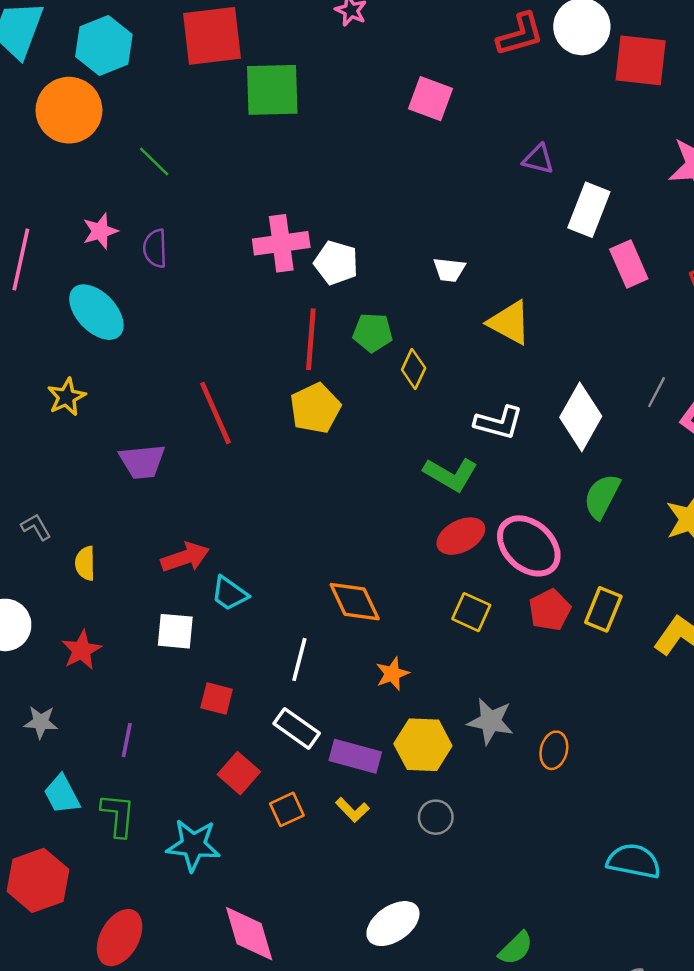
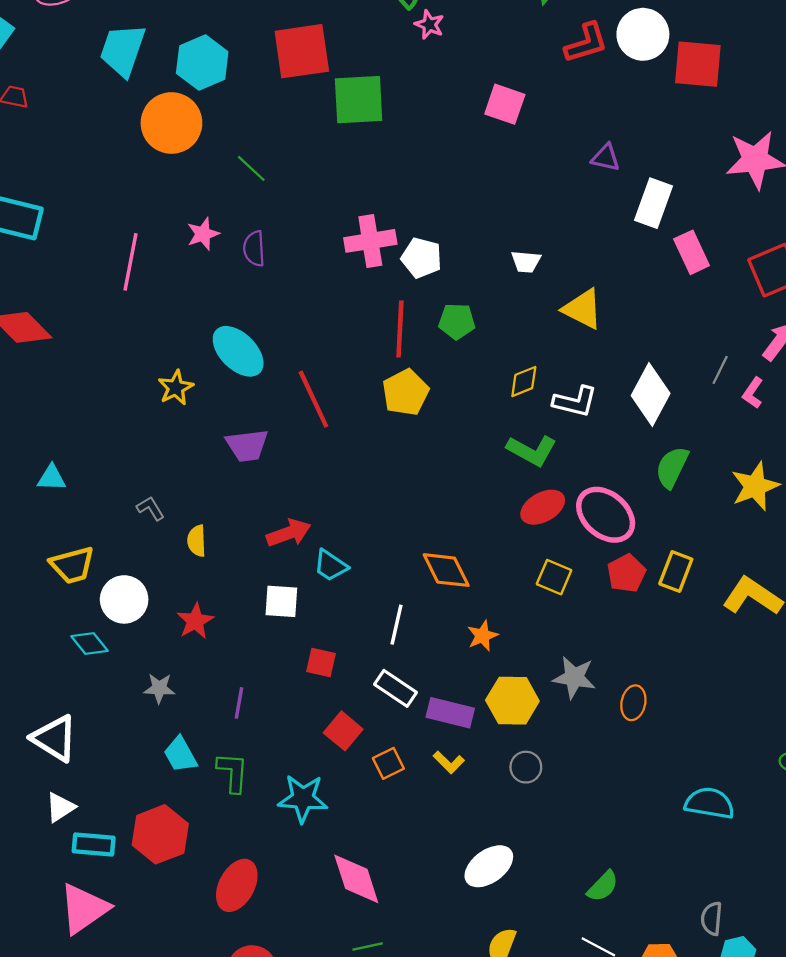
cyan ellipse: (96, 312) -> (238, 351), moved
yellow diamond: (414, 369) -> (524, 382), moved, turned 44

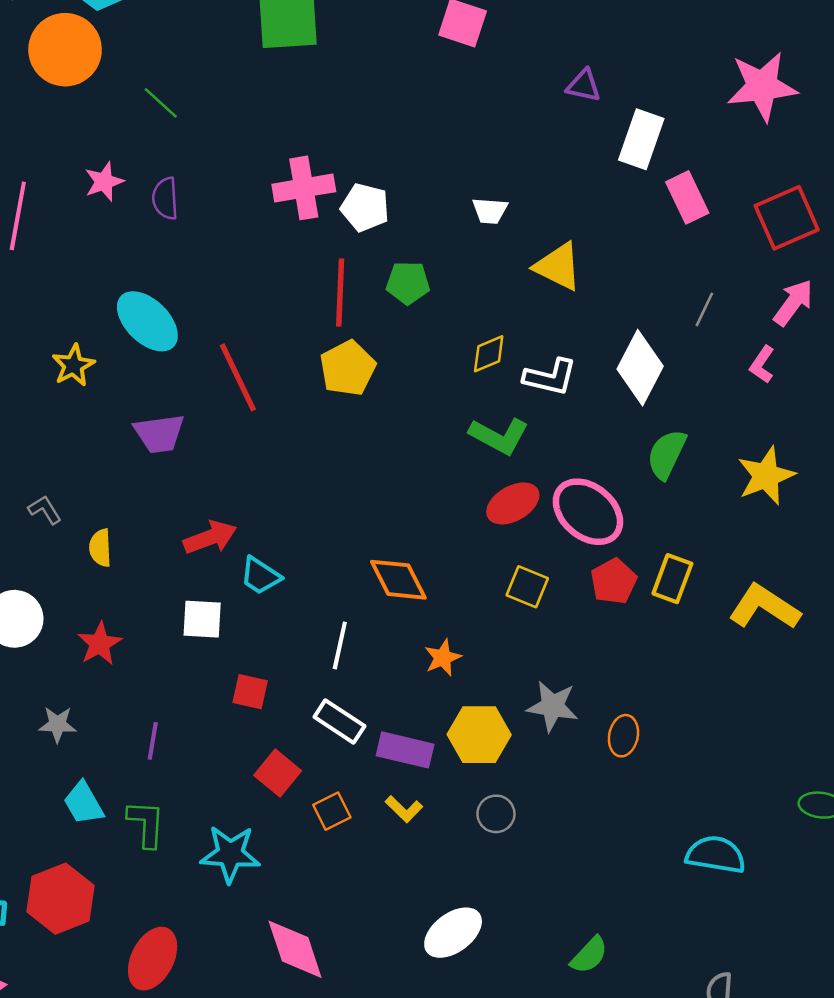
gray line: (720, 370) -> (704, 309), moved

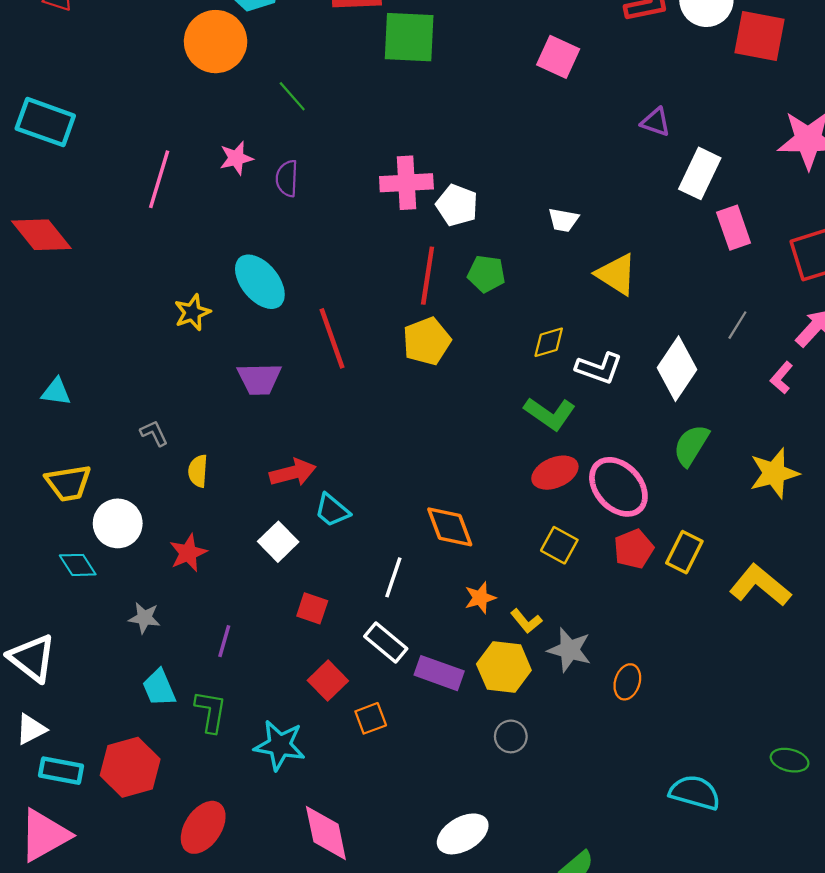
white square: (202, 619) -> (278, 542), turned 36
yellow L-shape: (404, 809) -> (526, 621), moved

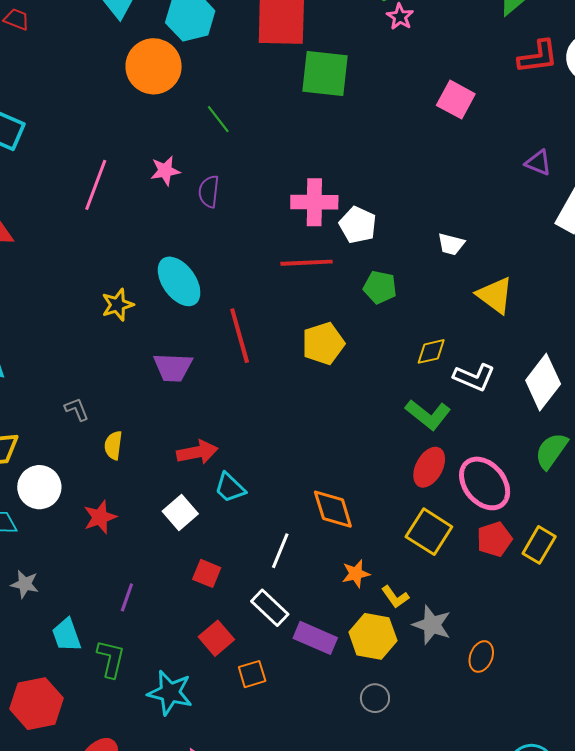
red line: (428, 276) -> (307, 263), moved, turned 75
red ellipse: (555, 473) -> (429, 467), turned -42
yellow square: (559, 545) -> (429, 532), size x1.4
gray star: (144, 618) -> (25, 584), moved

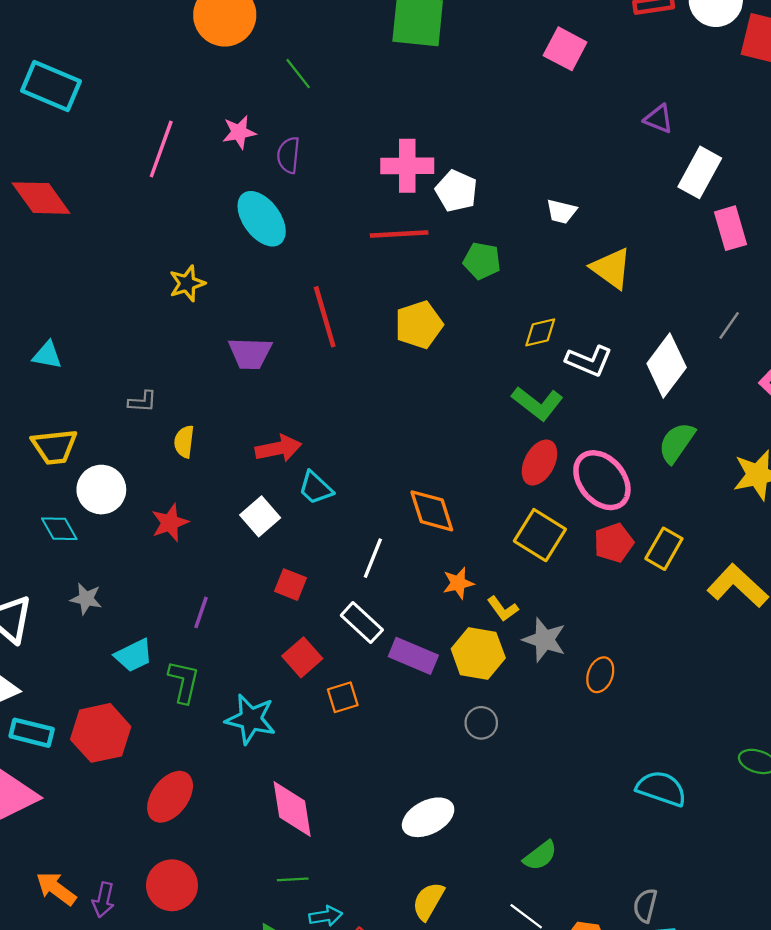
cyan ellipse: (179, 281) -> (262, 219), moved
gray L-shape: (77, 409) -> (142, 402), turned 116
cyan trapezoid: (67, 635) -> (134, 655), turned -96

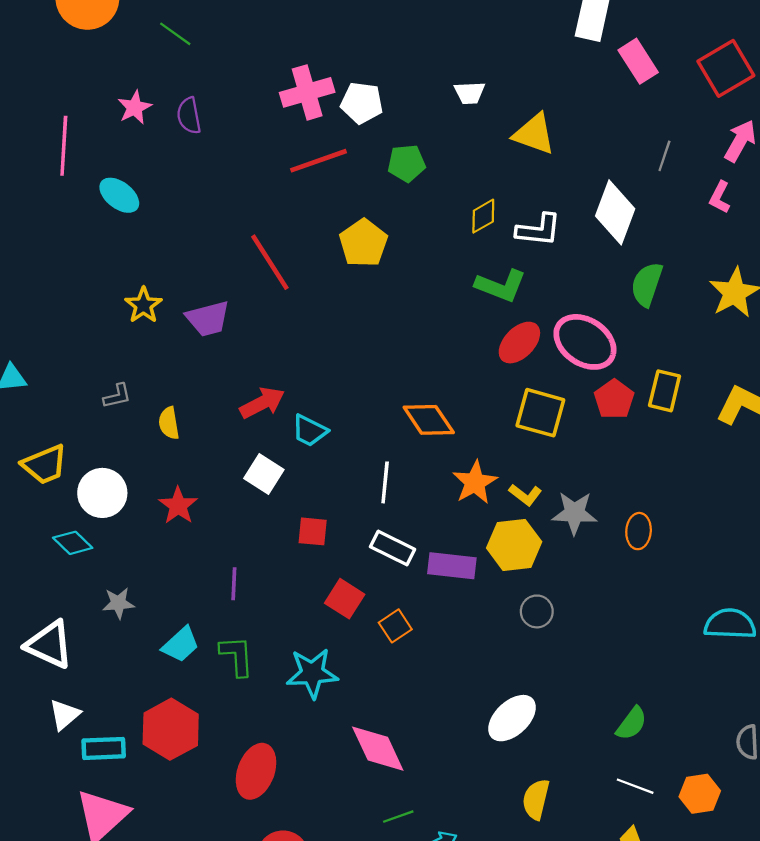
cyan ellipse: (262, 219) -> (119, 195), moved, size x0.7
yellow star: (187, 283) -> (143, 305), moved
red ellipse: (539, 463) -> (519, 343), turned 33
orange star: (458, 583) -> (475, 482), size x1.4

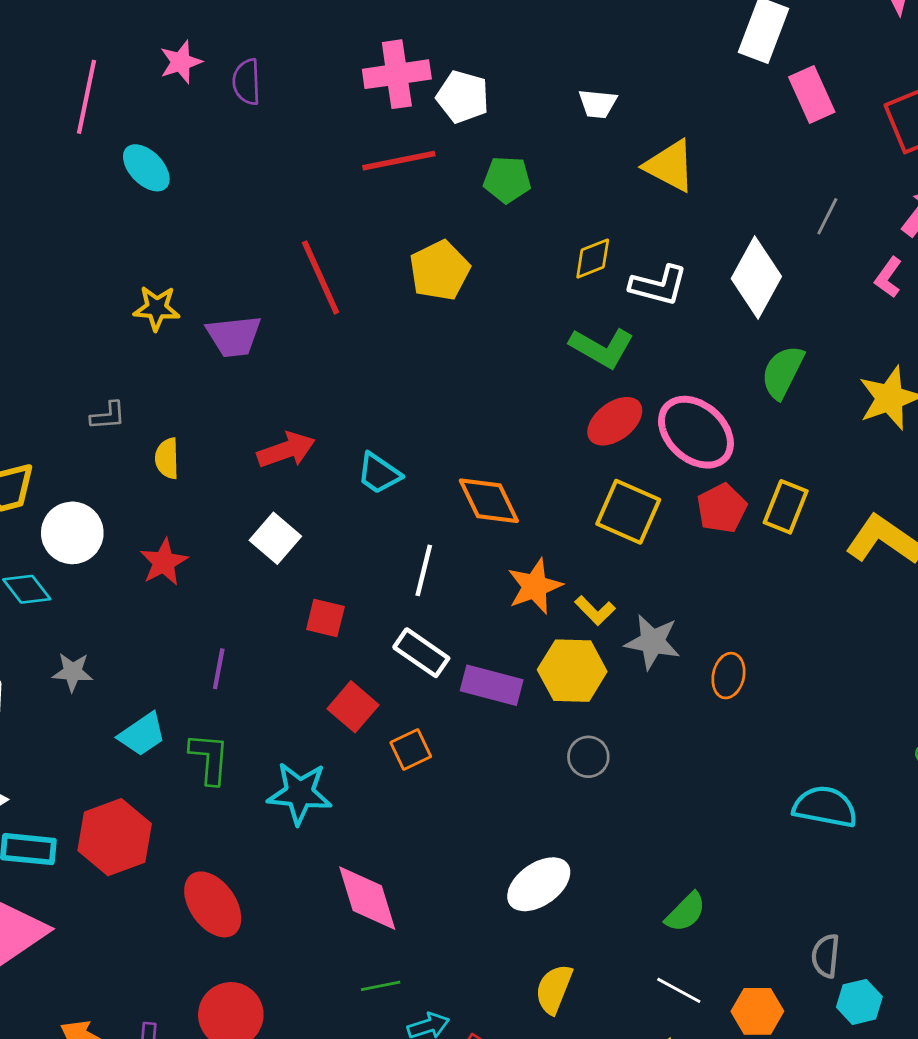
yellow star: (143, 305) -> (157, 308), turned 30
cyan trapezoid: (310, 431) -> (379, 473), moved
red ellipse: (256, 771) -> (213, 904), turned -64

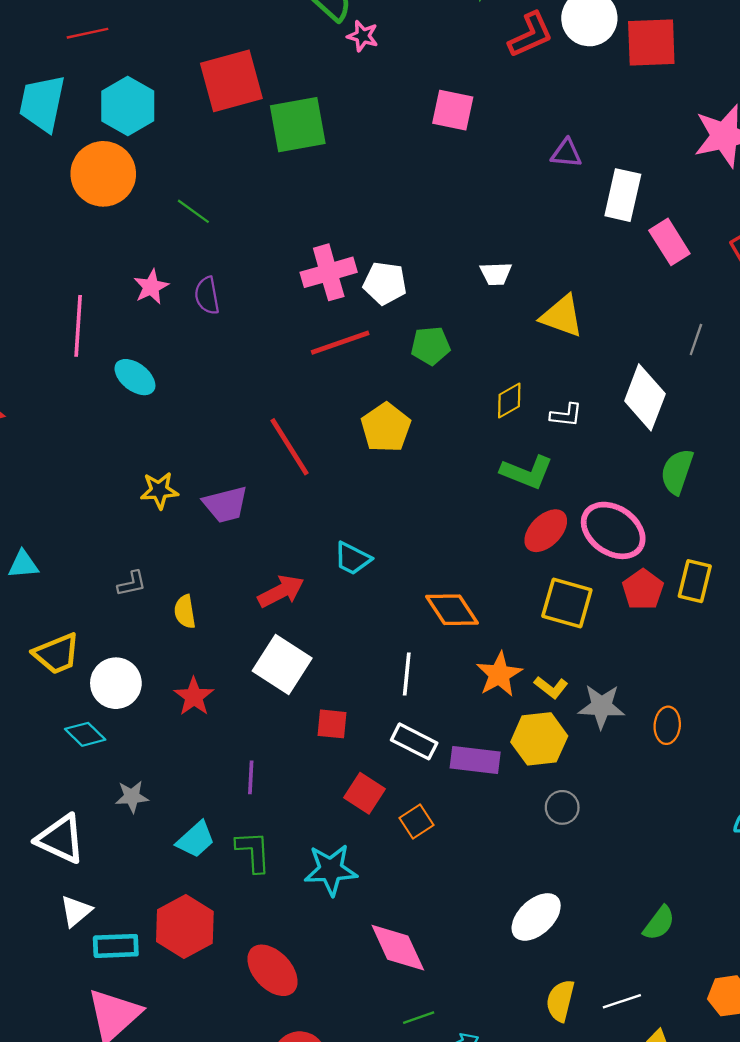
white L-shape: (659, 285) -> (566, 415), size x0.7
cyan trapezoid: (379, 473) -> (353, 558), moved
white square: (275, 538) -> (282, 665), size x1.4
white line: (679, 990) -> (622, 1001), moved, turned -39

